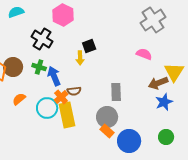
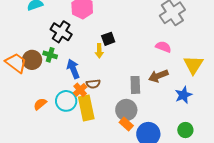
green cross: (39, 67) -> (50, 55), moved
brown arrow: (158, 83) -> (158, 76), moved
orange semicircle: (19, 99) -> (40, 104), moved

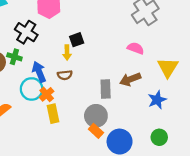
brown semicircle: (93, 84) -> (65, 75), moved
cyan circle: (66, 101) -> (32, 89), moved
yellow rectangle: (86, 108) -> (53, 114), size x0.7

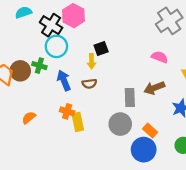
black cross: (26, 32) -> (51, 25), moved
cyan circle: (32, 89) -> (56, 46), moved
orange cross: (47, 94) -> (67, 111), moved, turned -32
orange rectangle: (96, 131) -> (150, 130), moved

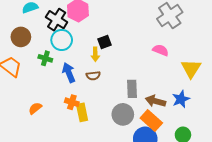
brown circle: (20, 71) -> (21, 37), moved
brown arrow: (154, 88) -> (155, 101), moved, turned 36
orange rectangle: (150, 130) -> (151, 121), size x1.5

